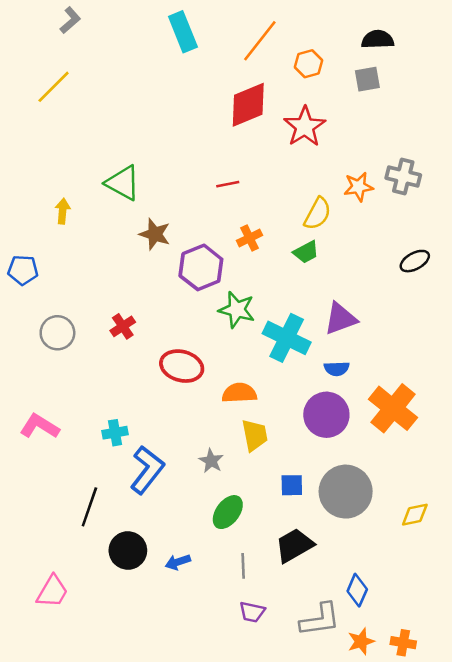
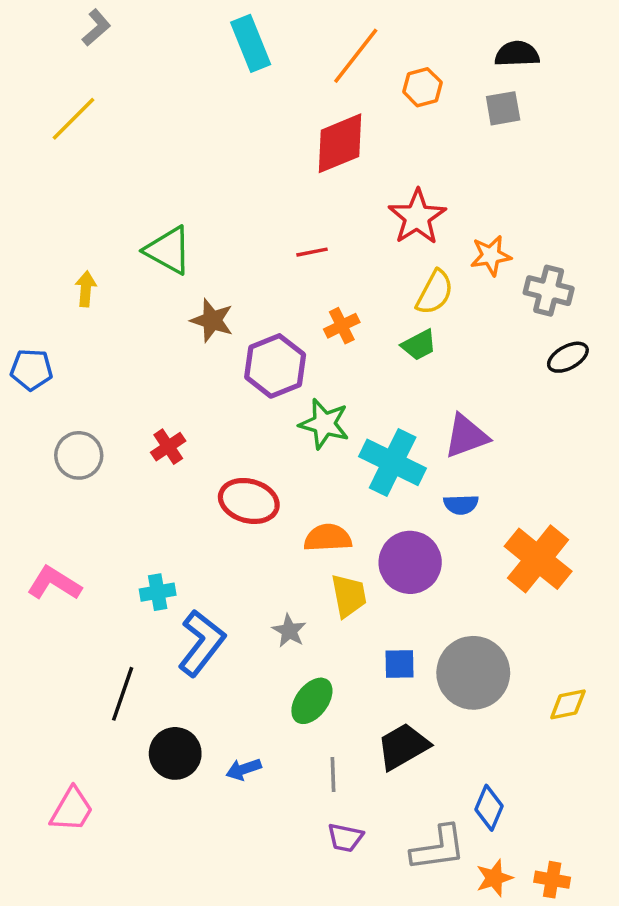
red star: (305, 127) -> (417, 217), moved
gray cross: (403, 176) -> (549, 291), moved
purple circle: (326, 415) -> (410, 562), moved

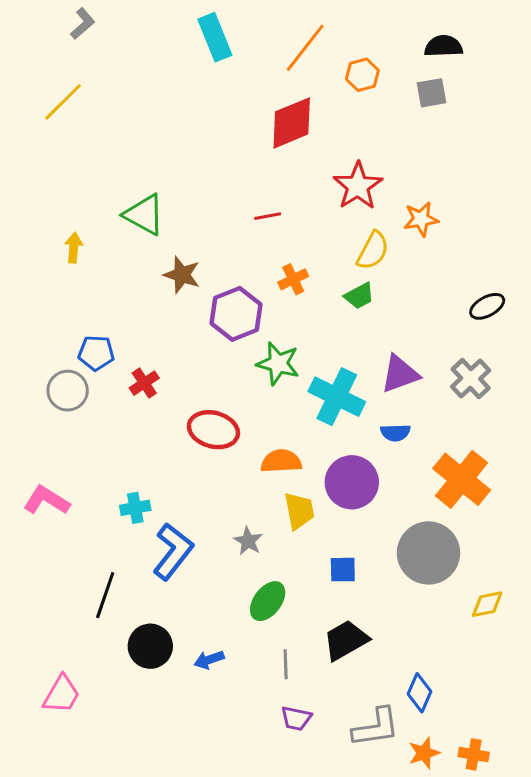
gray cross: (549, 291) -> (471, 379), moved, turned 33
blue pentagon: (31, 369) -> (96, 353), moved
gray circle: (473, 673) -> (428, 553), moved

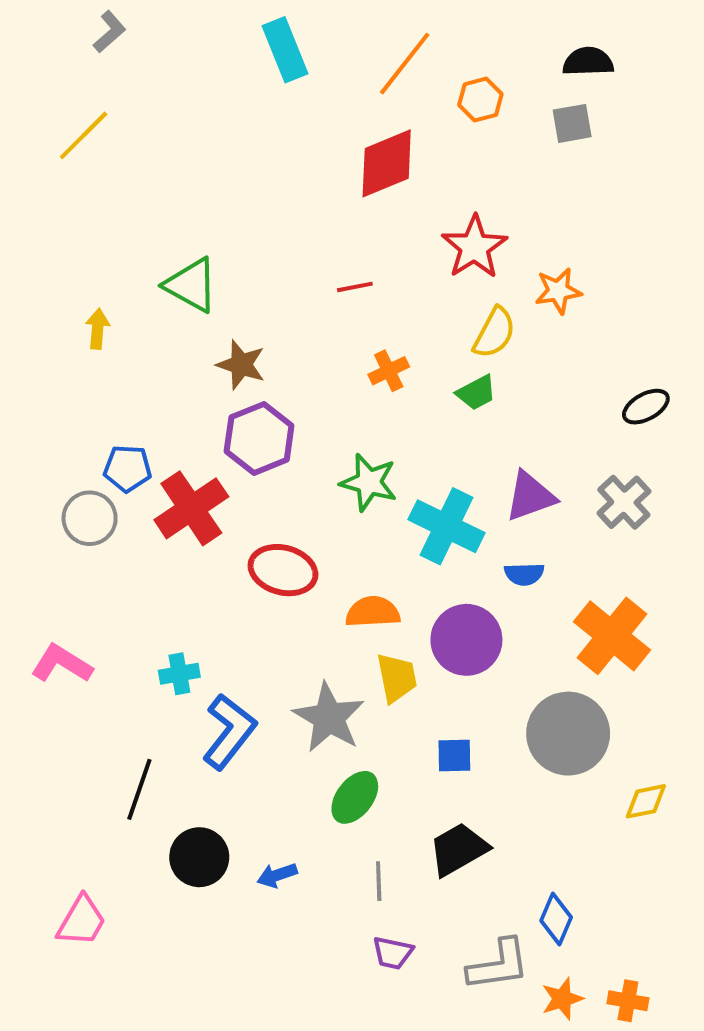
purple hexagon: (236, 314) -> (259, 438), moved
red cross: (144, 383) -> (191, 508), size x1.8
gray star: (248, 541) -> (329, 718), size x1.8

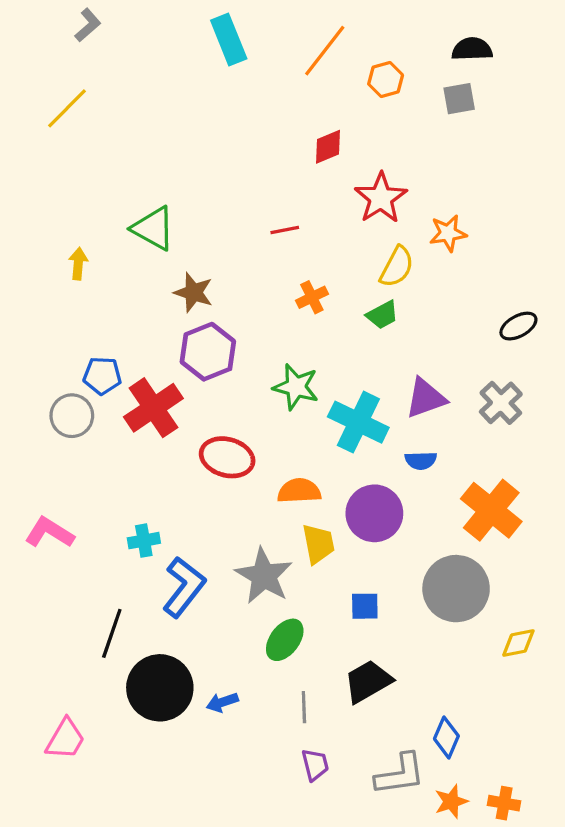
red diamond: (387, 163) -> (328, 147), moved, size x0.6
black circle: (199, 857) -> (160, 688), size x1.4
purple trapezoid: (393, 953) -> (315, 765), turned -116

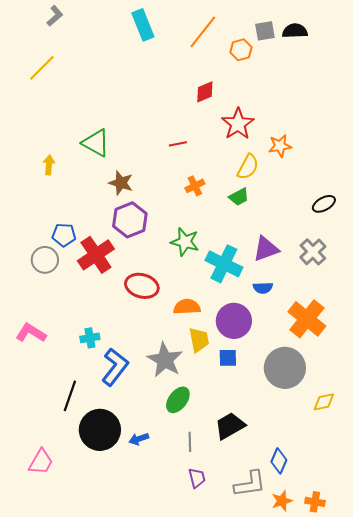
gray square: (459, 99) -> (265, 31), moved
blue square: (365, 606) -> (228, 358), moved

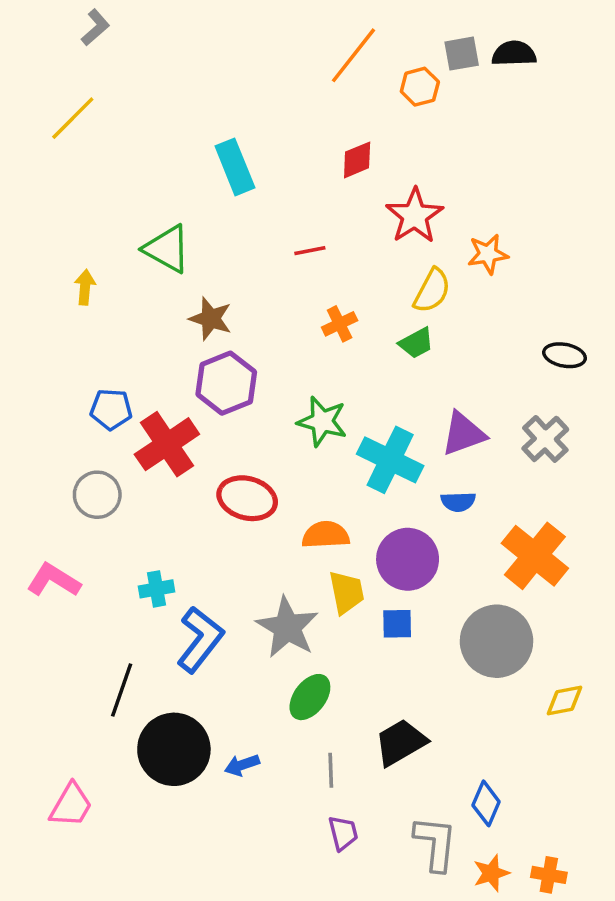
cyan rectangle: (143, 25) -> (235, 167), moved
black ellipse: (324, 204) -> (565, 355), turned 40
gray circle: (45, 260) -> (97, 495), moved
gray L-shape: (250, 484) -> (435, 844), turned -76

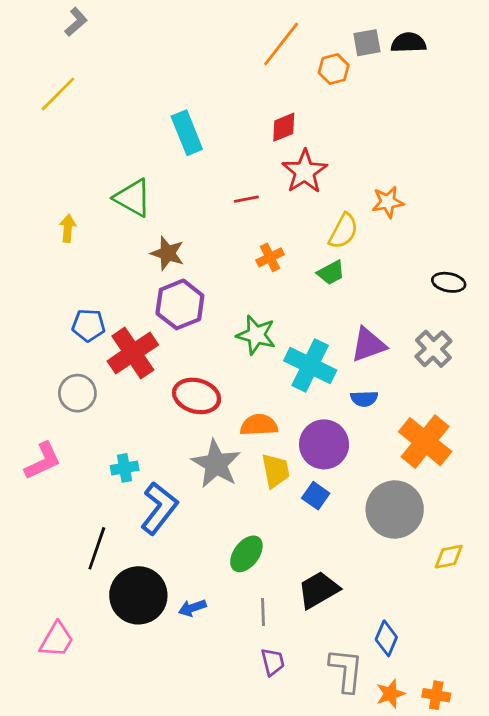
red star: (415, 216) -> (305, 171), moved
pink L-shape: (54, 580) -> (43, 461), turned 123
blue square: (397, 624) -> (316, 496), turned 36
gray star: (287, 627) -> (216, 464), moved

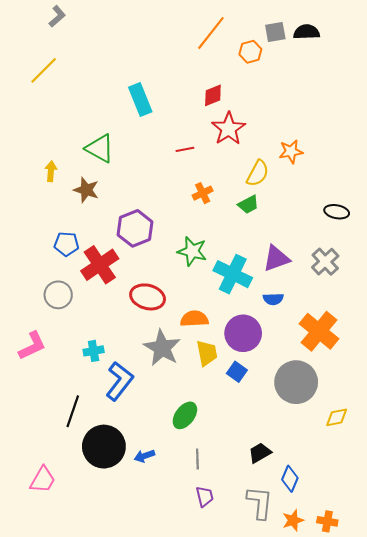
brown star: (167, 253) -> (86, 190), moved
black trapezoid: (318, 590) -> (260, 453), moved, size x0.7

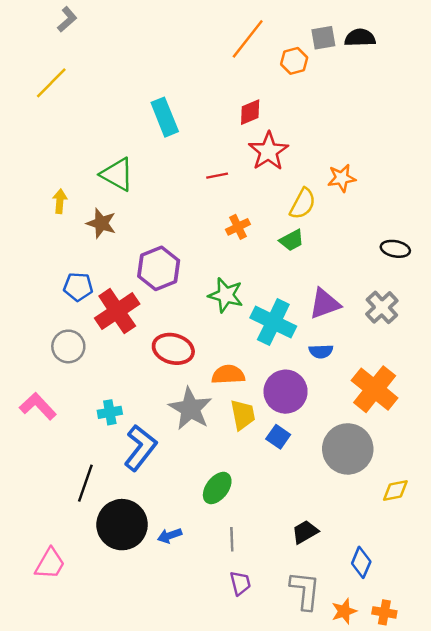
pink L-shape: (32, 346) -> (38, 406), turned -108
blue diamond: (290, 479) -> (361, 562), moved

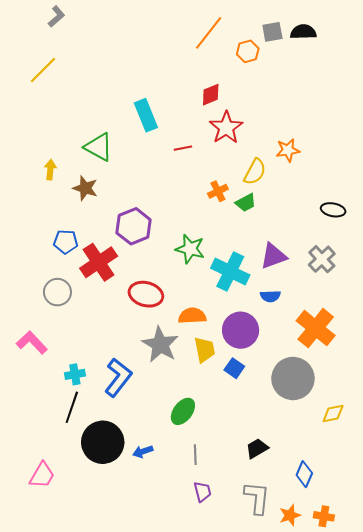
cyan rectangle: (165, 117) -> (146, 115), moved
orange cross: (238, 227) -> (218, 191), moved
cyan cross: (110, 412) -> (75, 374), moved

